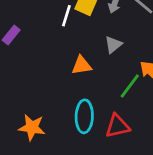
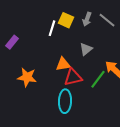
red triangle: (117, 126) -> (73, 77), moved
orange star: (32, 127) -> (27, 77), moved

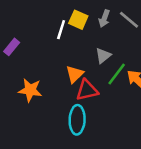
orange triangle: (63, 64) -> (75, 74), turned -35
green line: (98, 79) -> (117, 74), moved

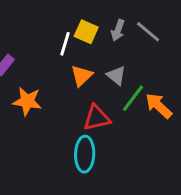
gray triangle: (103, 56) -> (116, 76), turned -42
orange triangle: (75, 74) -> (82, 76), moved
orange star: (30, 90) -> (27, 101), moved

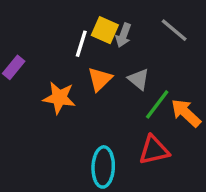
gray arrow: (118, 30) -> (123, 35), moved
orange star: (27, 101) -> (59, 98), moved
red triangle: (97, 118) -> (154, 150), moved

